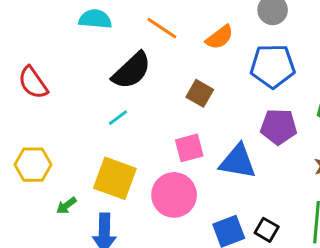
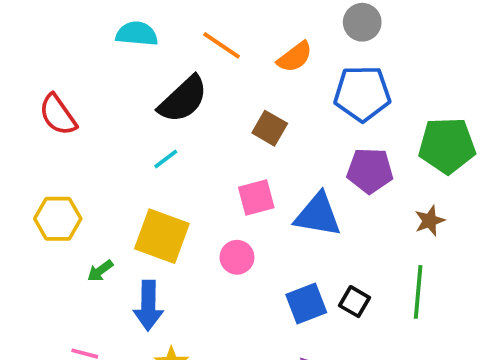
pink circle: (174, 195) -> (237, 257), size x0.6

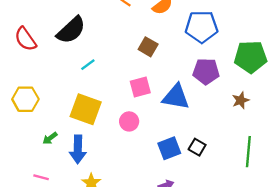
black semicircle: (183, 99) -> (71, 30), moved
green arrow: (100, 271) -> (50, 138), moved
green line: (418, 292) -> (248, 152), moved

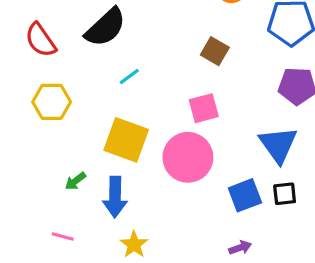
blue triangle: (176, 97) -> (278, 145), moved, turned 44
yellow hexagon: (25, 99) -> (52, 102), moved
pink circle: (129, 121) -> (188, 157), size x1.8
black square: (197, 147) -> (285, 194), turned -36

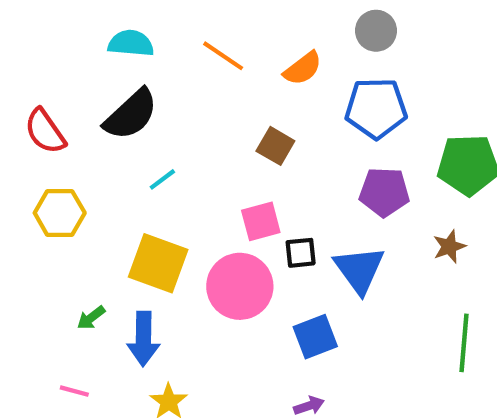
black square: (285, 194) -> (301, 253), moved

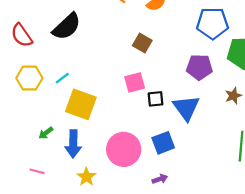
blue pentagon: (376, 108) -> (213, 23), moved
cyan line: (162, 179) -> (62, 78), moved
pink circle: (240, 286) -> (124, 149), moved

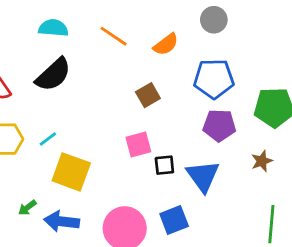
blue pentagon: (213, 23) -> (214, 79), moved
brown square: (142, 43) -> (148, 95), turned 30
blue arrow: (73, 144) -> (62, 221), turned 96

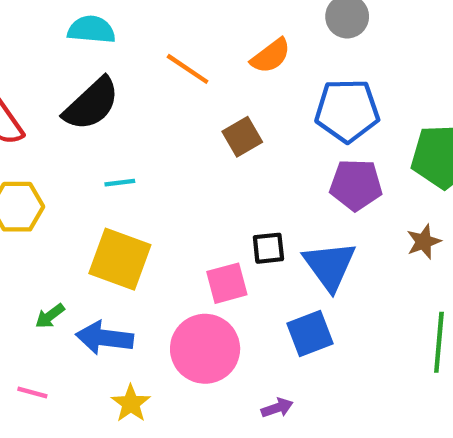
orange line: (114, 36) -> (188, 69), moved
cyan line: (48, 139) -> (120, 183), moved, turned 30
pink square: (138, 145) -> (227, 283), moved
blue square: (174, 220) -> (310, 333), moved

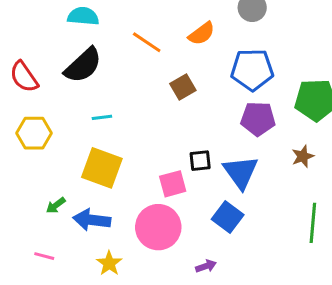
blue square: (310, 333) -> (228, 217), turned -32

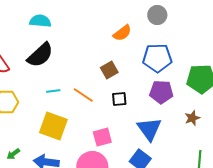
orange line: (147, 42) -> (83, 95), moved
black square: (200, 161) -> (119, 99), moved
green arrow: (56, 205) -> (13, 154), moved

